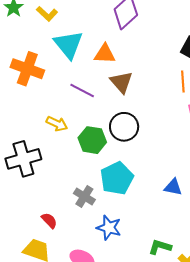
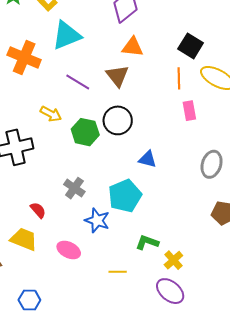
cyan triangle: (69, 45) -> (67, 35), turned 44
orange triangle: (105, 54) -> (133, 47), moved
cyan pentagon: (117, 178) -> (125, 196), moved
blue triangle: (173, 187) -> (147, 159), moved

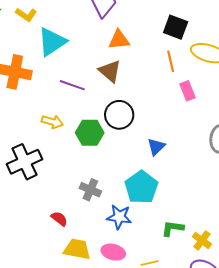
blue triangle: (147, 159) -> (156, 147), turned -48
yellow trapezoid: (24, 239) -> (77, 249), moved
pink ellipse: (69, 250) -> (113, 252), moved

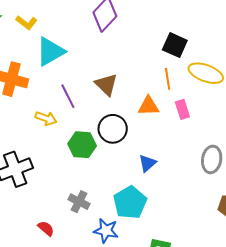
orange triangle: (119, 40) -> (149, 106), moved
purple line: (72, 85) -> (68, 96), turned 40
yellow arrow: (52, 122) -> (46, 118), moved

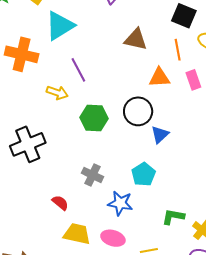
brown triangle: (106, 85) -> (136, 39), moved, turned -30
black circle: (113, 129) -> (138, 111), moved
cyan pentagon: (130, 202) -> (144, 174), size x0.7

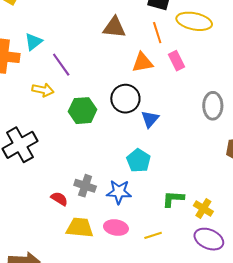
cyan triangle: (60, 26) -> (33, 42), moved, size x0.6
gray cross: (92, 175) -> (85, 186), moved

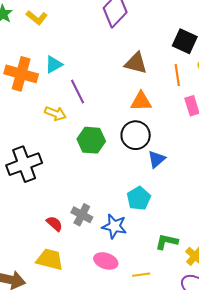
orange triangle: (142, 62) -> (141, 101), moved
yellow trapezoid: (80, 228) -> (50, 259), moved

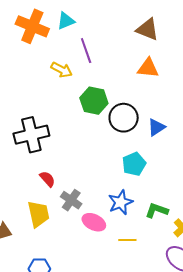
black circle: (136, 135) -> (124, 118), moved
black cross: (24, 164) -> (31, 135), moved
gray cross: (82, 215) -> (71, 200), moved
blue star: (114, 226) -> (121, 202), moved, turned 30
yellow trapezoid: (50, 259) -> (38, 214), turned 56

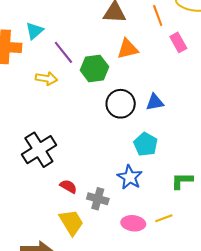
green hexagon: (94, 101) -> (94, 69), moved
blue triangle: (156, 127) -> (155, 102), turned 42
blue star: (121, 202) -> (130, 177), moved
pink ellipse: (94, 222) -> (133, 223), moved

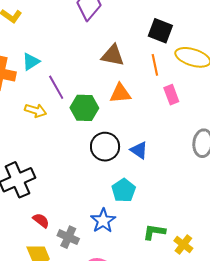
blue triangle: (155, 102) -> (139, 150), turned 36

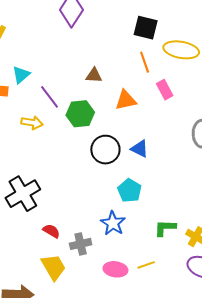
brown triangle: (113, 55) -> (94, 75), moved, size x0.7
orange triangle: (120, 93) -> (126, 100), moved
gray cross: (68, 237) -> (81, 244), turned -30

